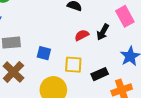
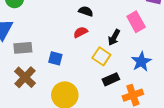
red semicircle: (82, 35) -> (81, 32), moved
yellow square: (73, 65) -> (101, 56), moved, turned 30

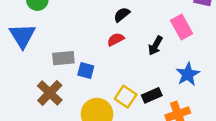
black semicircle: (86, 11) -> (122, 15), turned -56
gray rectangle: (23, 48) -> (63, 58), moved
yellow square: (101, 56) -> (126, 97), moved

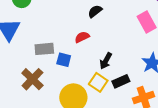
red semicircle: (116, 39) -> (82, 37), moved
black arrow: (155, 46) -> (106, 61), moved

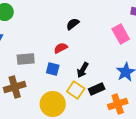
blue square: (64, 60) -> (53, 69), moved
brown cross: (32, 79) -> (15, 87), turned 30

